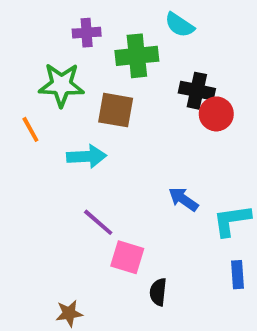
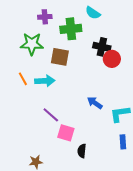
orange line: (30, 129) -> (23, 79), moved

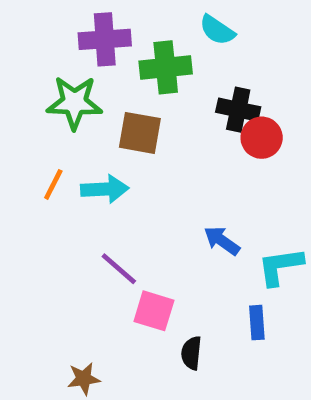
purple cross: (45, 17) -> (105, 39), size x1.5
orange line: (23, 79) -> (53, 184), turned 56
blue rectangle: (123, 142) -> (257, 323), moved

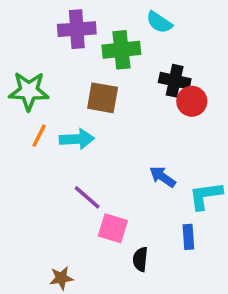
green star: (74, 103) -> (29, 91), moved

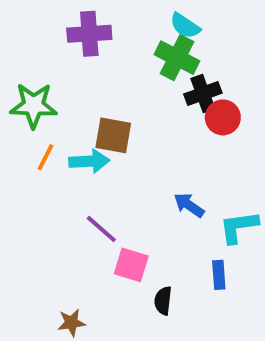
green cross: (121, 50) -> (177, 58), moved, turned 33
black cross: (175, 81) -> (203, 94), turned -32
brown square: (103, 98) -> (113, 135), moved

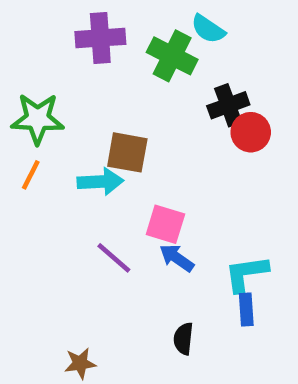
green cross: (177, 58) -> (172, 56), moved
orange line: (45, 157) -> (31, 175), moved
blue arrow: (189, 205) -> (177, 258), moved
cyan L-shape: (239, 227) -> (246, 274), moved
pink square: (131, 265) -> (165, 224), moved

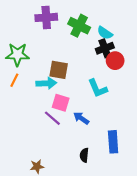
cyan semicircle: (208, 29) -> (105, 33), moved
pink square: (165, 224) -> (61, 103), moved
cyan L-shape: (246, 274) -> (98, 88), moved, turned -105
blue rectangle: (246, 310) -> (113, 142), size x1.5

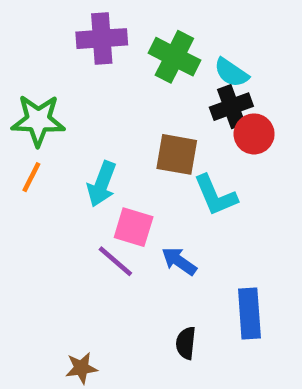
brown square: (59, 70) -> (177, 154), moved
cyan arrow: (46, 83) -> (102, 184), turned 114

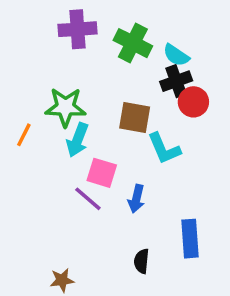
green star: (38, 120) -> (65, 107), moved
blue arrow: (179, 261) -> (136, 199), turned -112

